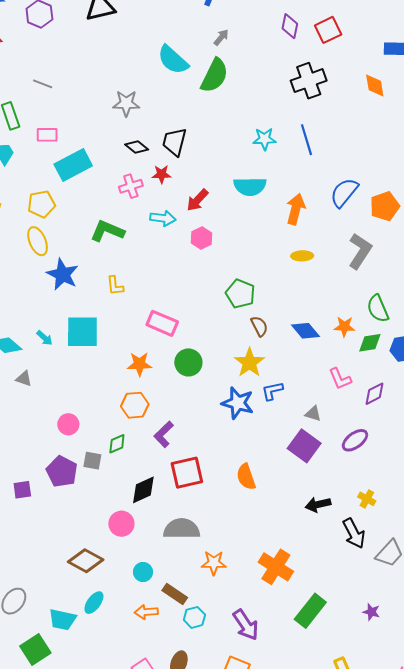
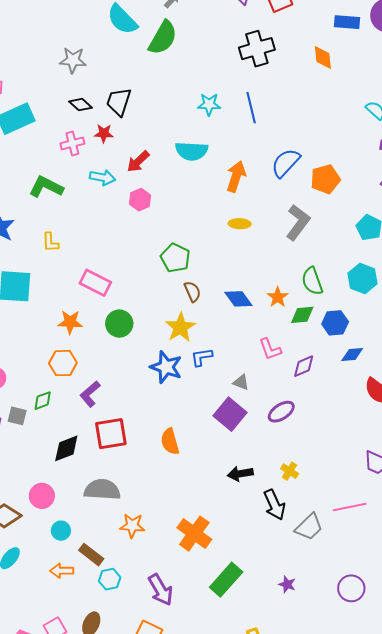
orange star: (344, 327) -> (278, 297), turned 30
pink circle: (121, 524) -> (42, 496), moved

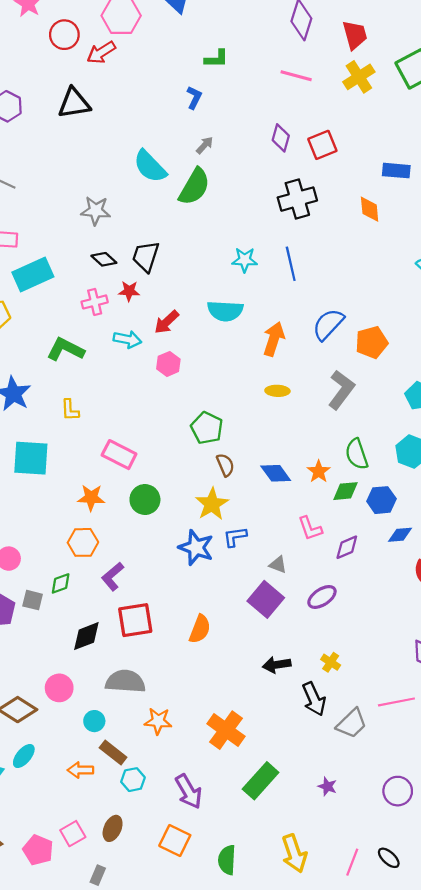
orange semicircle: (170, 441) -> (200, 629), turned -144
cyan circle: (61, 531) -> (94, 721), moved

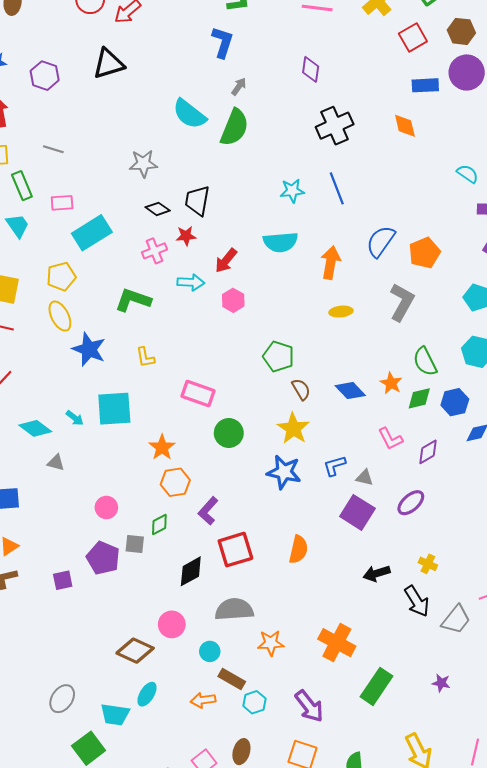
blue L-shape: (194, 98) -> (223, 42), size x1.4
red square: (322, 145) -> (413, 38), moved
orange star: (91, 498) -> (162, 447), moved, turned -30
blue L-shape: (235, 537) -> (335, 466), moved

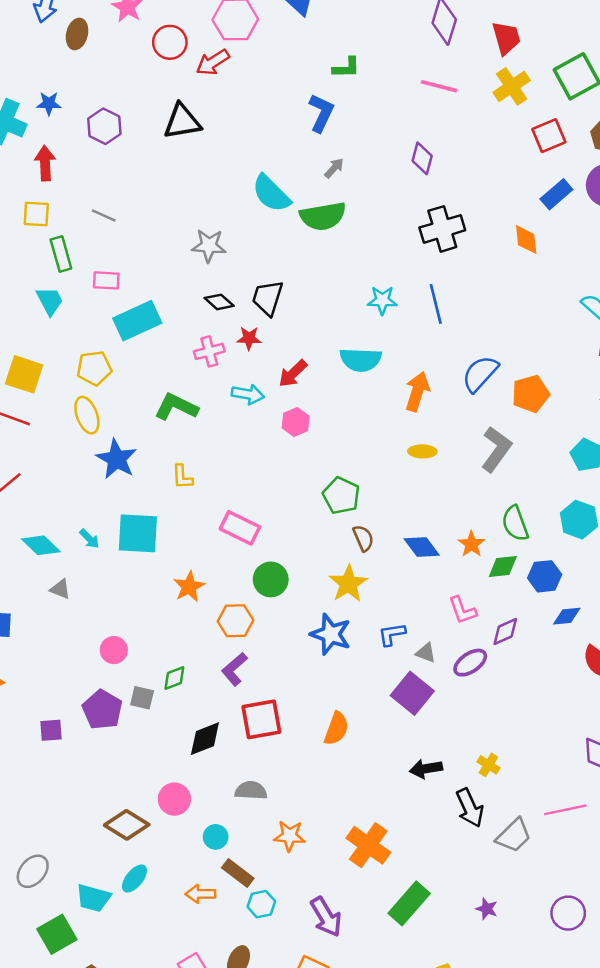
blue rectangle: (425, 85) -> (556, 194), turned -45
green semicircle: (235, 127) -> (323, 216), turned 51
orange hexagon: (175, 482) -> (235, 621), moved
purple ellipse: (411, 503) -> (470, 663), moved
gray semicircle: (234, 609) -> (251, 791), size x0.7

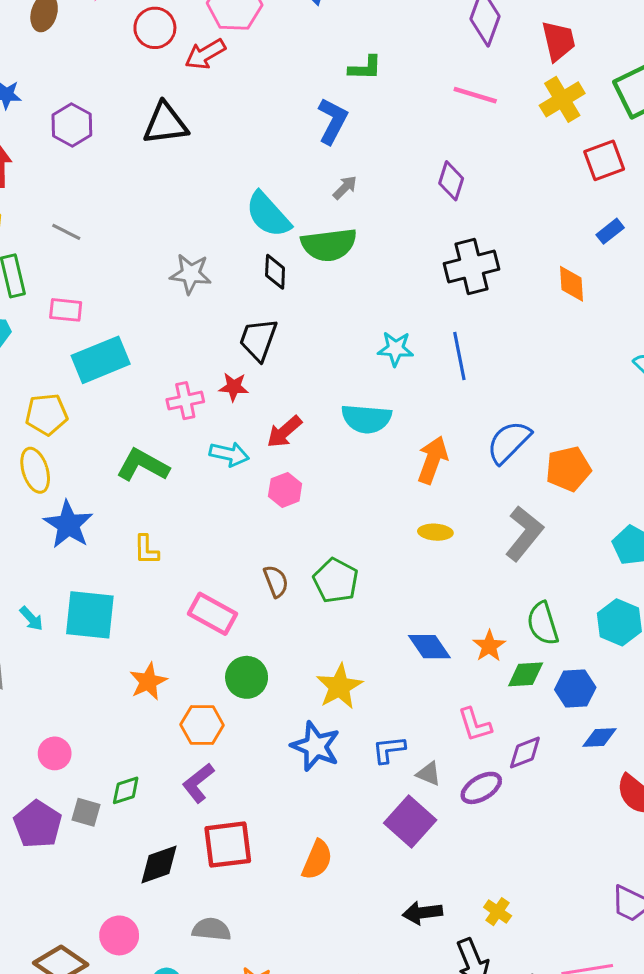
blue rectangle: (556, 194) -> (610, 231), size x0.7
black diamond: (219, 302) -> (275, 272), moved, turned 48
brown semicircle: (363, 538) -> (276, 581), moved

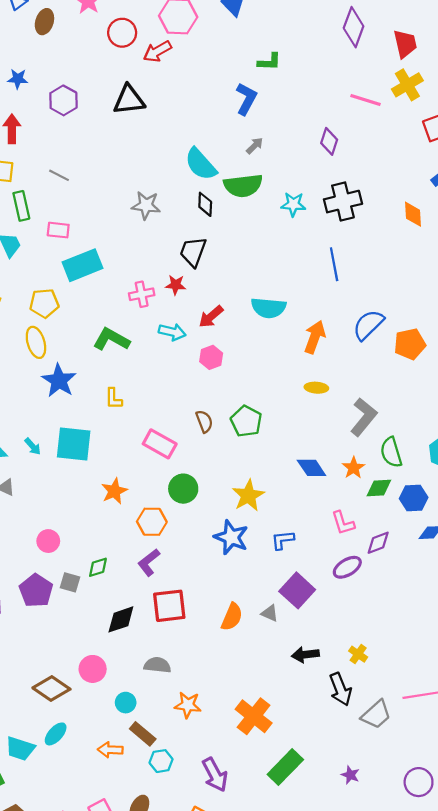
pink line: (475, 95) -> (365, 100), moved
cyan star: (396, 349) -> (293, 204), moved
gray L-shape: (524, 533) -> (364, 417), moved
gray triangle: (429, 774) -> (270, 613), moved

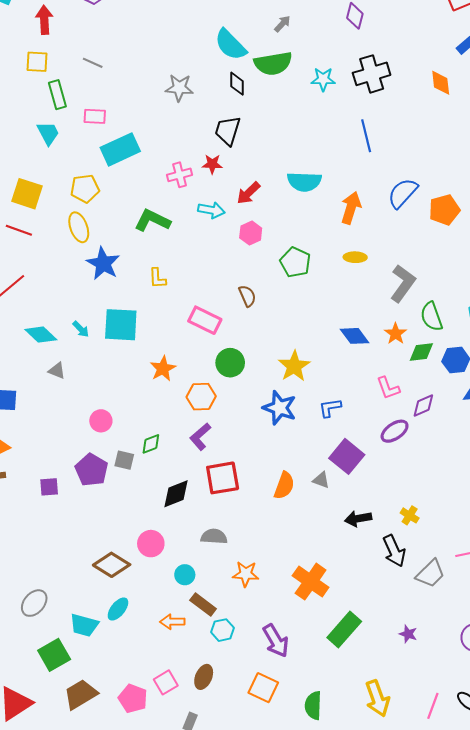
green pentagon: (246, 421) -> (295, 262), moved

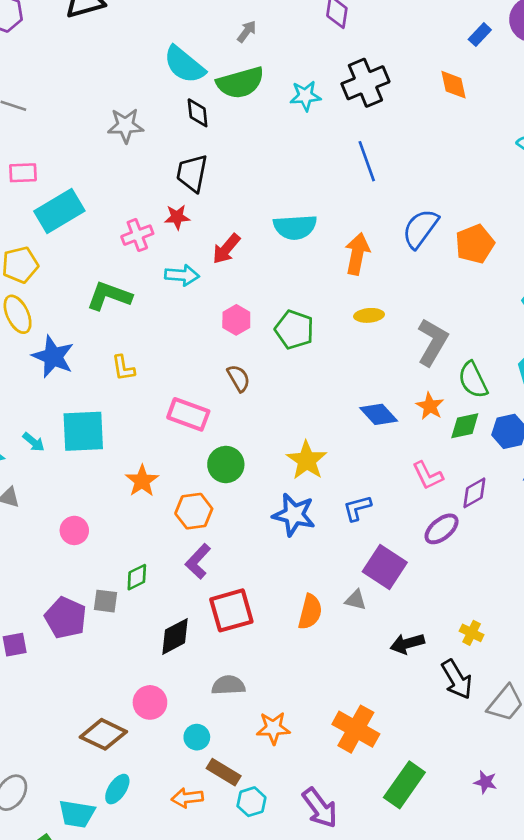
pink hexagon: (251, 233) -> (236, 320), moved
pink circle: (101, 421) -> (74, 530), moved

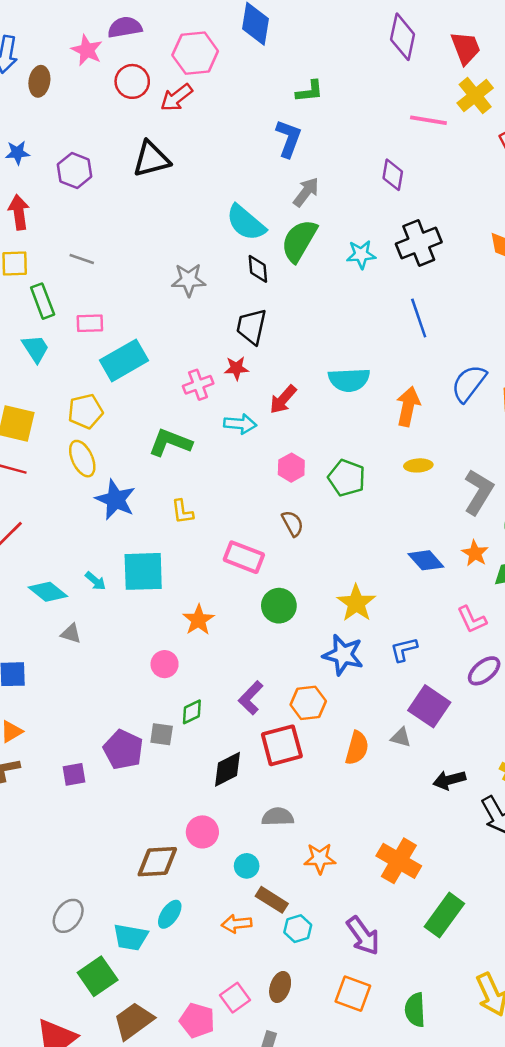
gray arrow: (247, 32) -> (306, 192), size x1.4
green semicircle: (240, 83) -> (299, 241), turned 135
orange hexagon: (194, 511) -> (308, 703), moved
pink circle: (74, 530) -> (165, 664), moved
brown diamond: (103, 734) -> (157, 862), turned -30

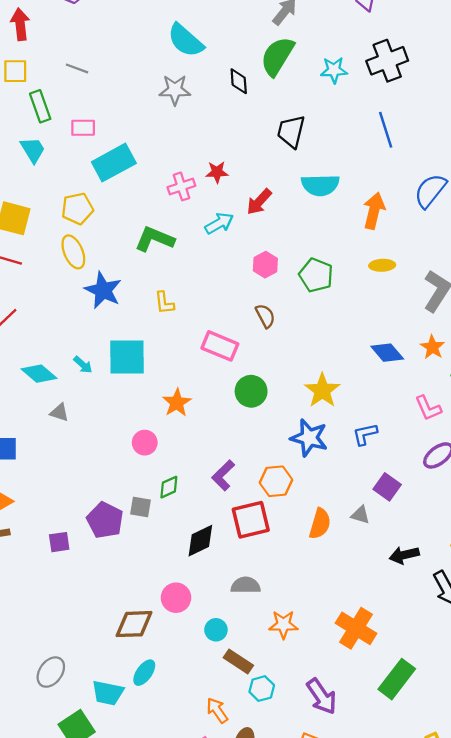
cyan semicircle: (246, 223) -> (186, 40), moved
black trapezoid: (251, 327) -> (291, 131), moved
cyan arrow: (240, 424) -> (219, 223), turned -36
purple square: (429, 706) -> (387, 487), size x0.7
orange arrow: (236, 924) -> (217, 710), moved, turned 60

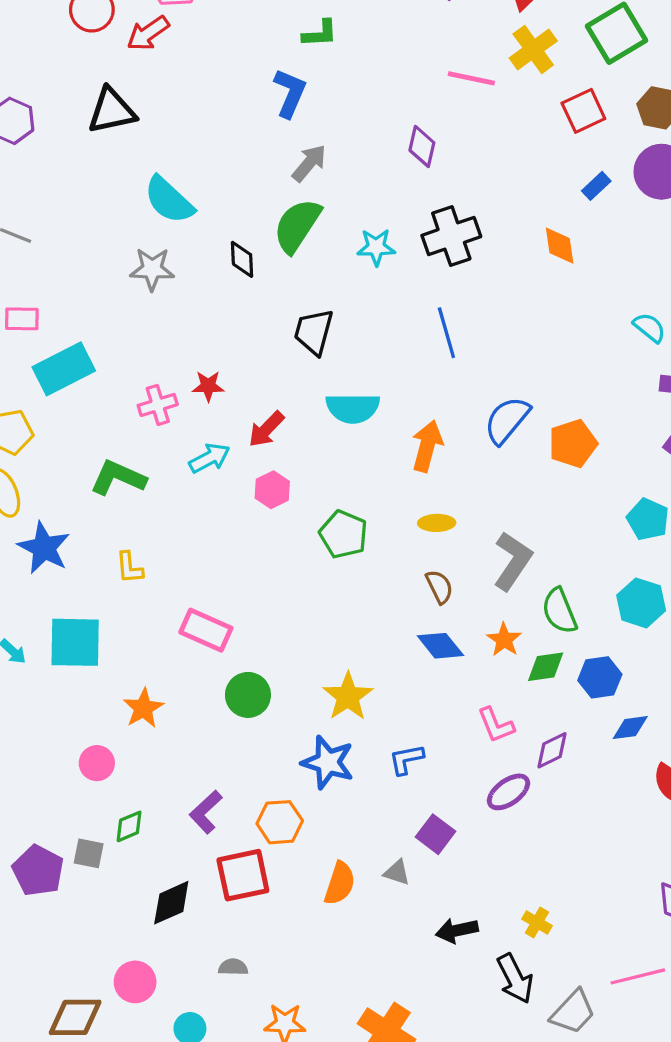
pink hexagon: (265, 265) -> (272, 490), moved
brown semicircle: (265, 316) -> (439, 587), moved
gray semicircle: (246, 585) -> (233, 967), size x0.7

